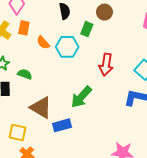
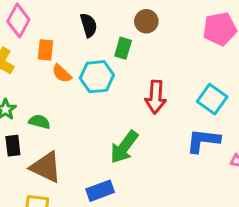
orange rectangle: (24, 28) -> (46, 50), moved
brown triangle: (41, 107) -> (46, 167), moved

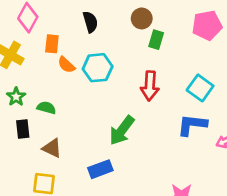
green rectangle: (123, 48) -> (156, 40), moved
brown triangle: (46, 167) -> (52, 148), size x0.7

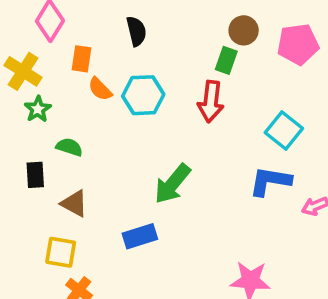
brown circle: (142, 18) -> (244, 30), moved
red arrow: (150, 86) -> (211, 102), moved
green star: (16, 97) -> (38, 109), moved

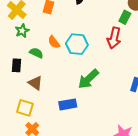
orange semicircle: (100, 89) -> (54, 42), moved
cyan hexagon: (143, 95) -> (77, 44), moved

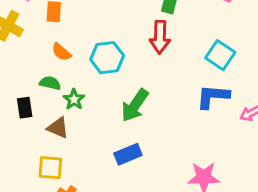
green star: (22, 31) -> (74, 99), moved
orange semicircle: (54, 42) -> (61, 52), moved
blue rectangle: (68, 104) -> (128, 154), moved

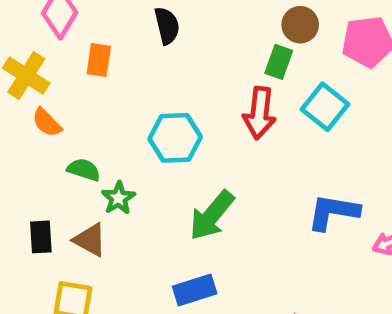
orange semicircle: (61, 52) -> (47, 123), moved
cyan square: (220, 55) -> (325, 107), moved
black rectangle: (25, 108) -> (41, 237), moved

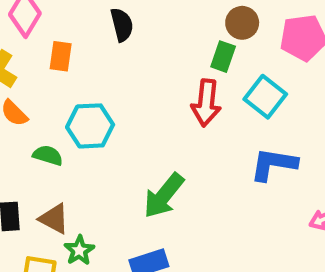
cyan hexagon: (175, 138) -> (90, 126), moved
green star: (118, 198) -> (79, 250), moved
blue L-shape: (333, 212) -> (274, 164), moved

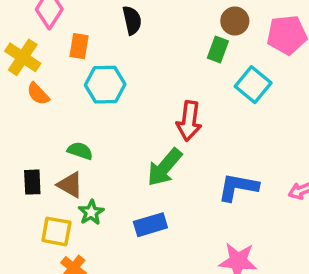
red arrow: (206, 103) -> (189, 121), moved
cyan hexagon: (90, 126) -> (105, 85), moved
green semicircle: (48, 155) -> (80, 151), moved
blue L-shape: (274, 164) -> (238, 187), moved

